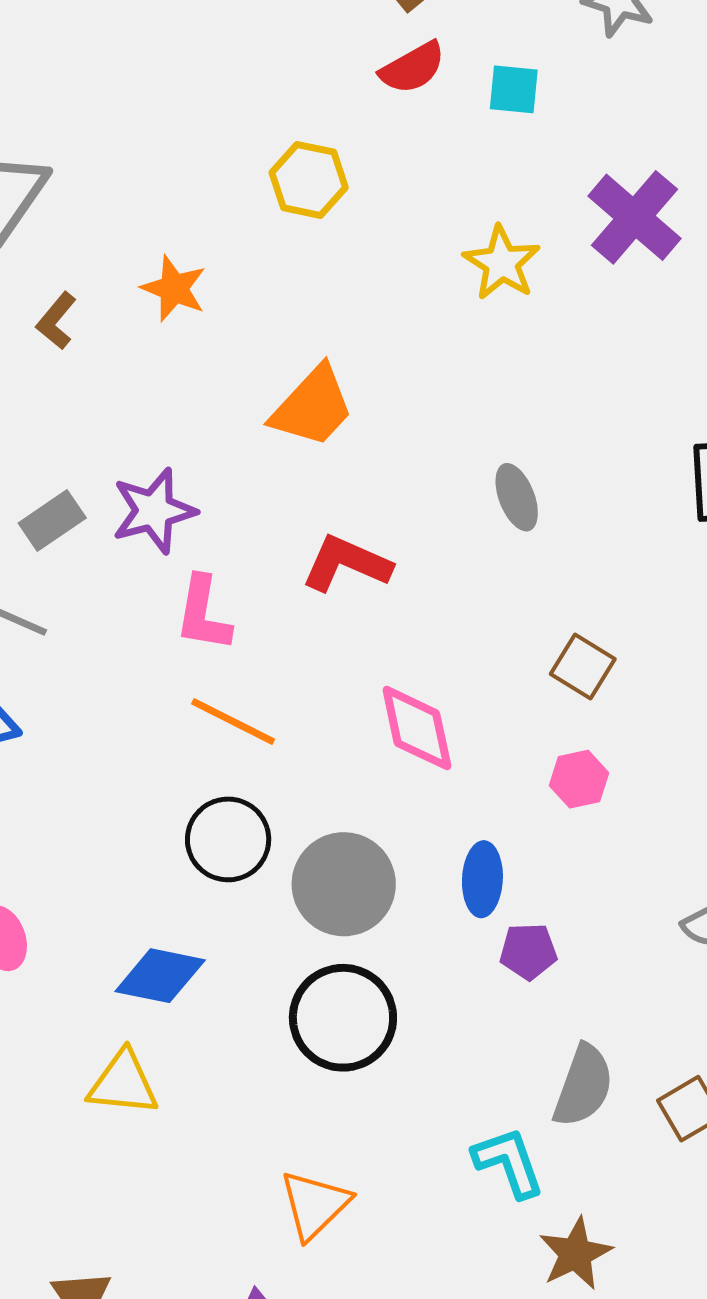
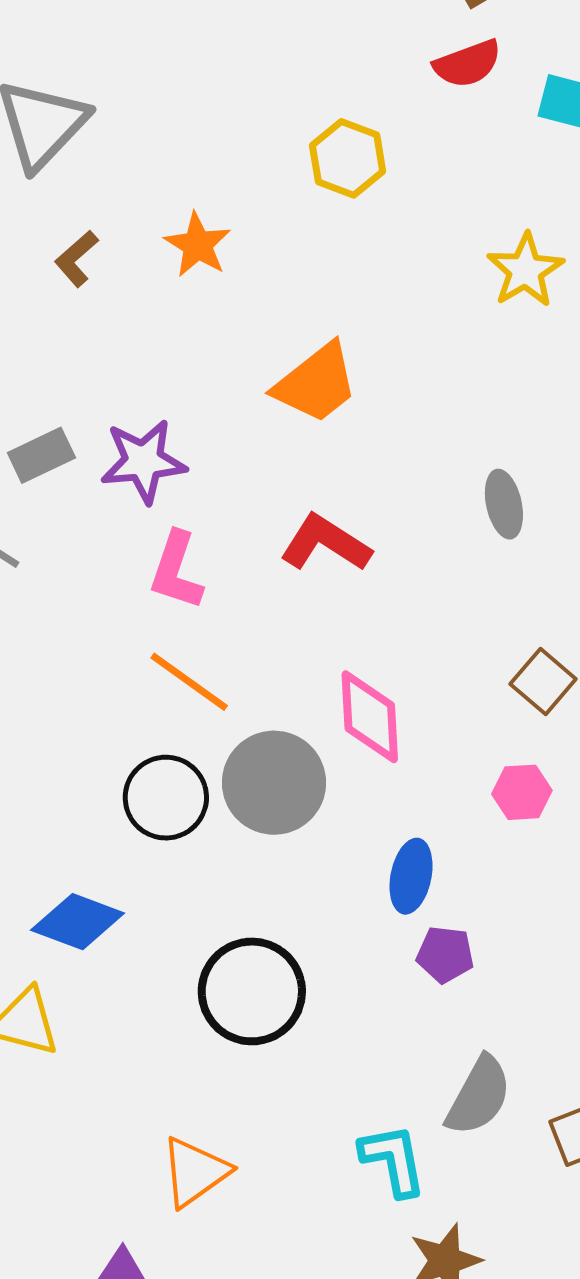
gray circle: (344, 884) -> (274, 783), moved

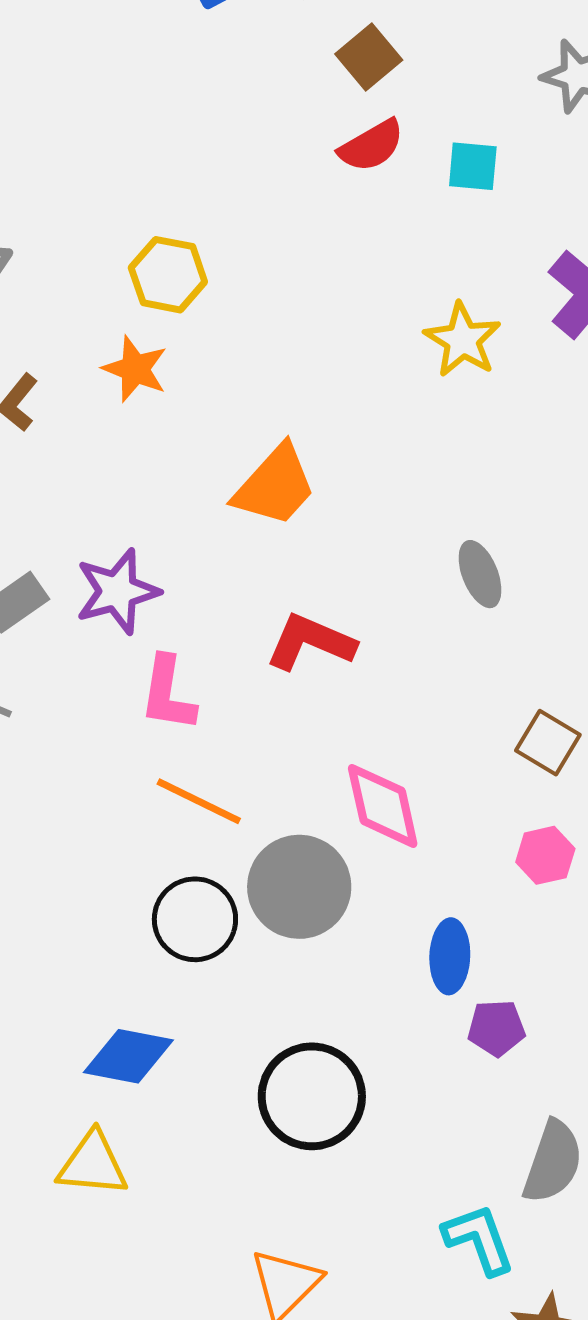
yellow hexagon: (348, 158) -> (168, 275), moved

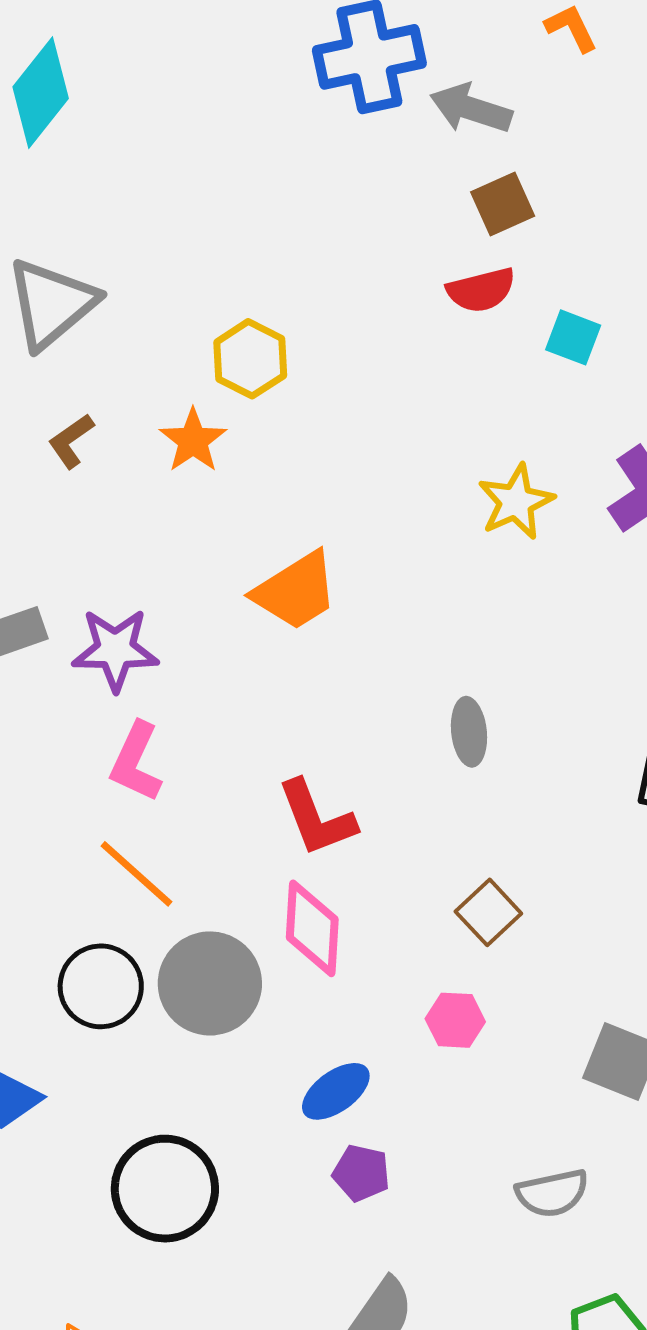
red L-shape: (310, 642) -> (317, 818), moved, turned -150
blue ellipse: (450, 956) -> (336, 1091), turned 36

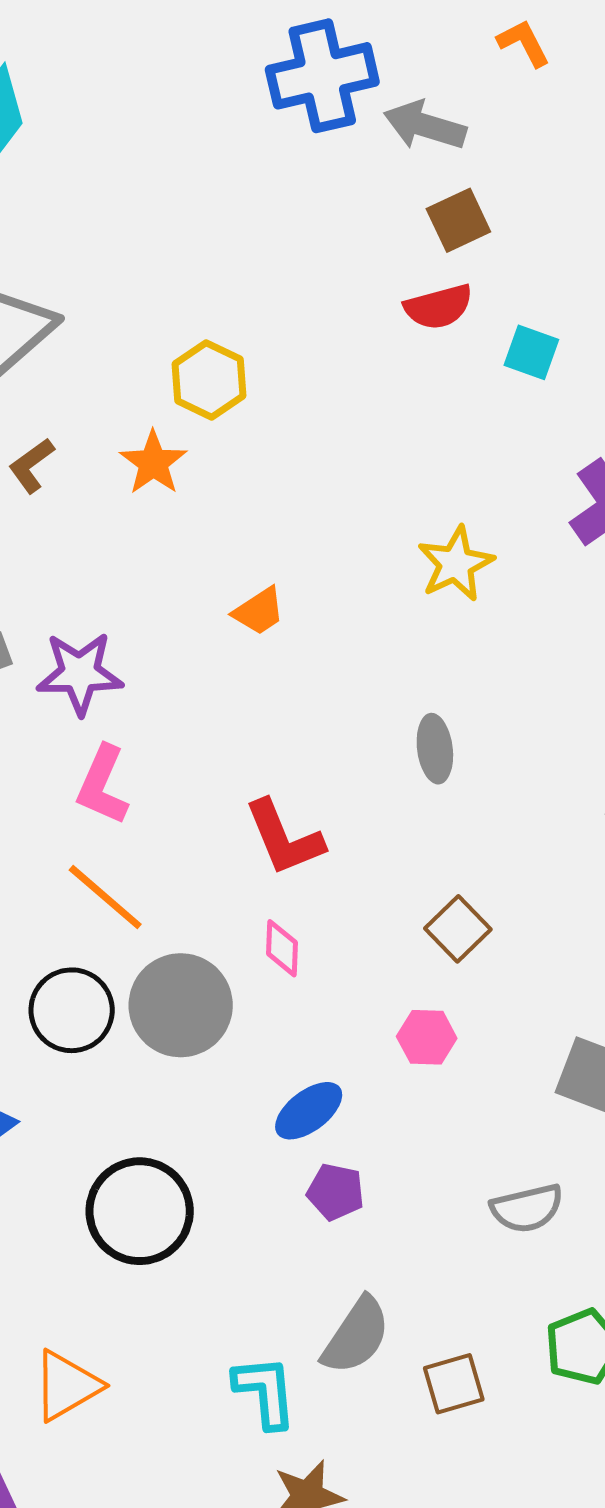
yellow star: (516, 502) -> (456, 564), moved
orange trapezoid: (296, 591) -> (259, 611), size x0.6
pink diamond: (312, 928) -> (282, 948), size x0.6

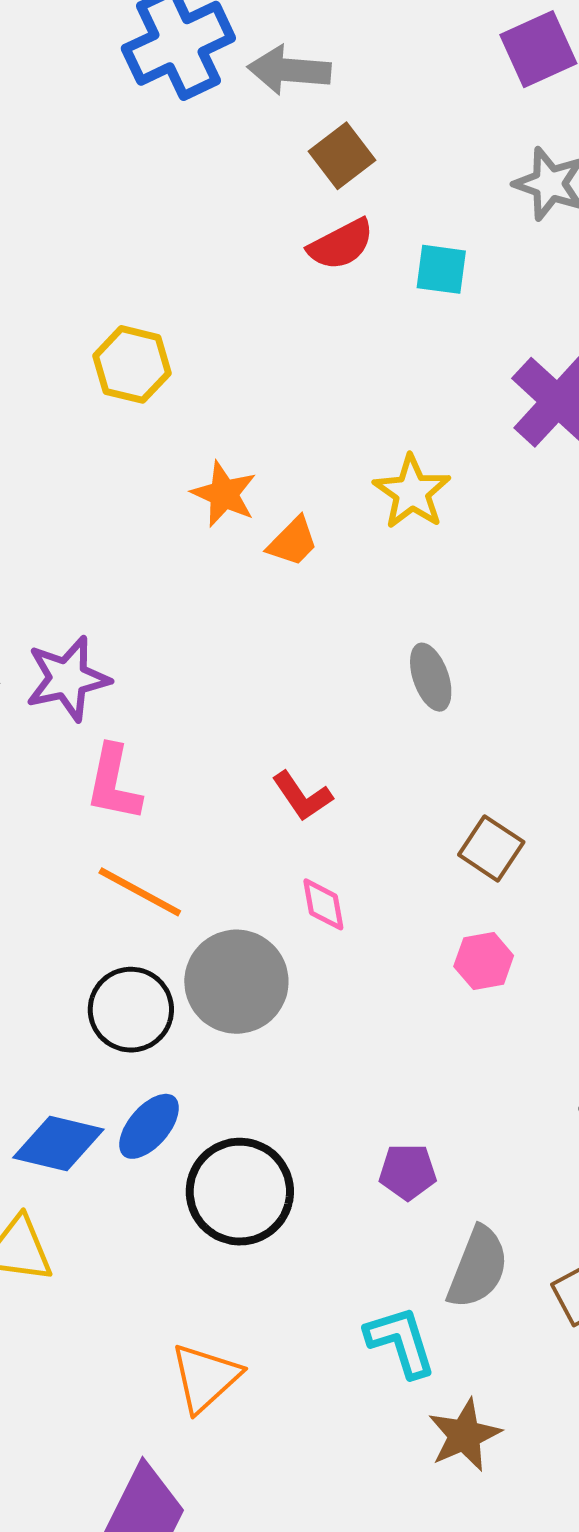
orange star: (153, 463) -> (224, 494), moved
orange trapezoid: (259, 611) -> (293, 542), moved
red L-shape: (284, 838) -> (302, 796), size x0.7
blue ellipse: (309, 1111) -> (149, 1126), moved
purple pentagon: (336, 1192) -> (408, 1172), moved

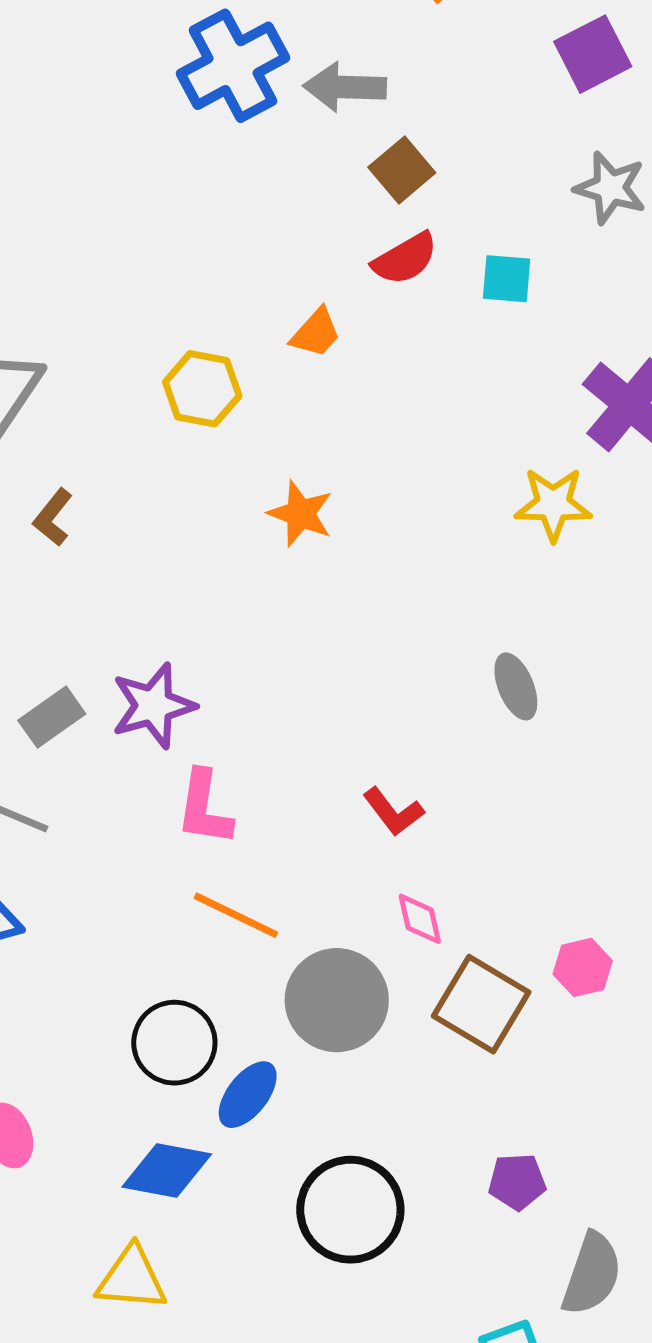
yellow star: (412, 492) -> (553, 504), moved, turned -30
orange trapezoid: (293, 542) -> (316, 333), moved
brown square: (491, 848) -> (481, 1004), moved, size x1.5
black circle: (131, 1010) -> (174, 1043), moved
blue ellipse: (149, 1126) -> (248, 1095), moved

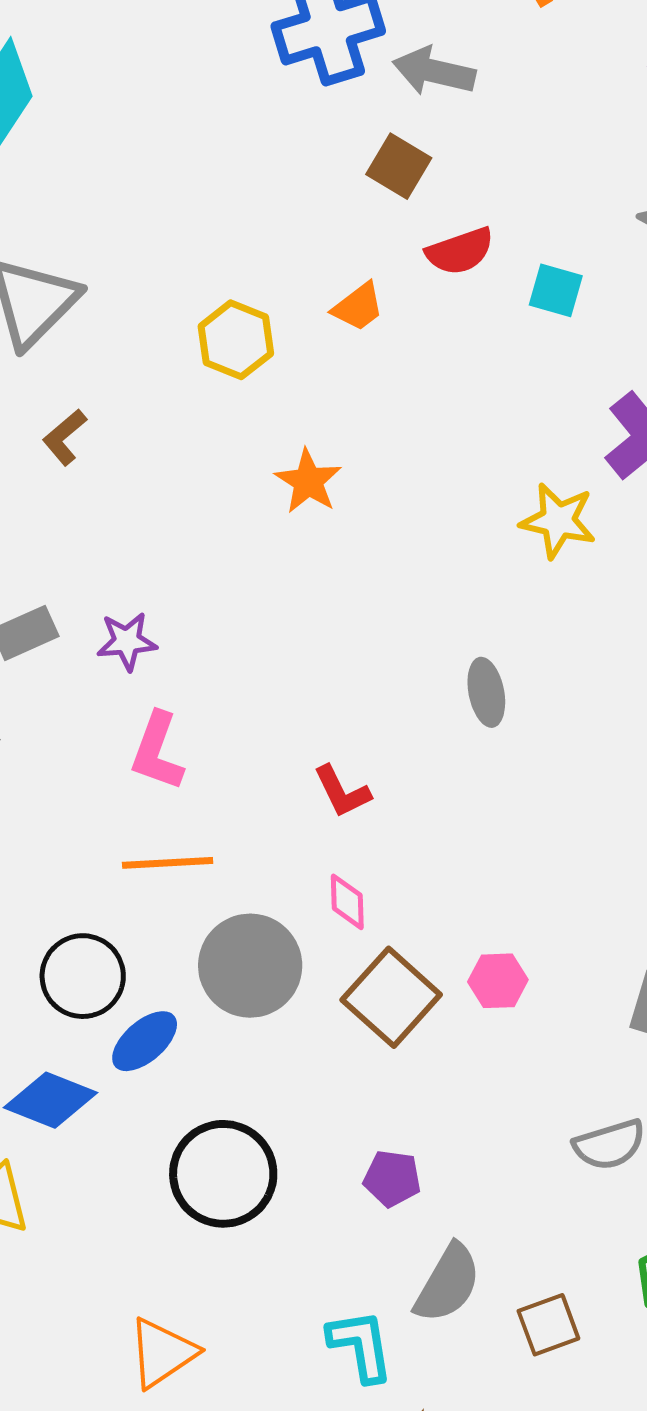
brown square: (402, 170) -> (399, 166), moved, turned -30
purple star: (153, 706) -> (127, 641), size x0.7
orange line: (236, 915) -> (168, 863), turned -40

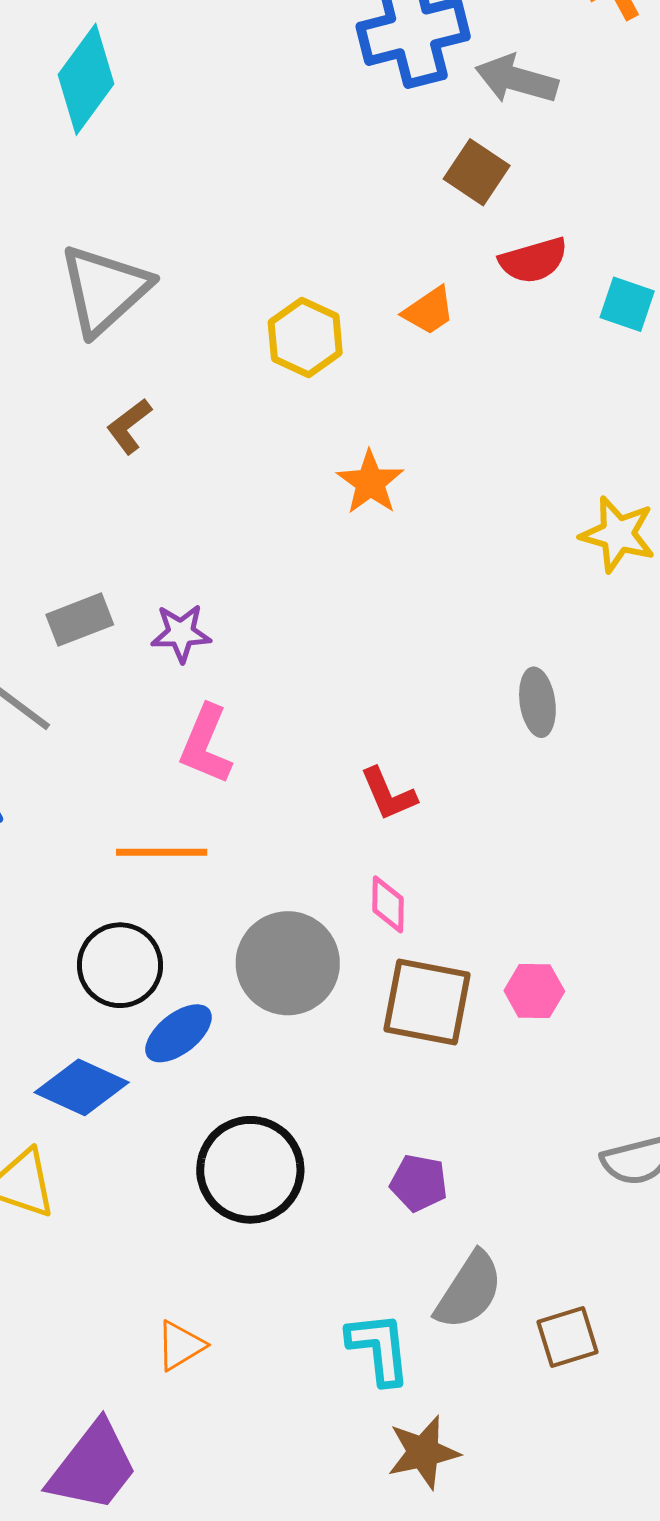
orange line: (168, 863) -> (162, 852), moved
brown square: (391, 997) -> (427, 1002), turned -34
orange triangle: (162, 1353) -> (180, 1346), size x0.7

